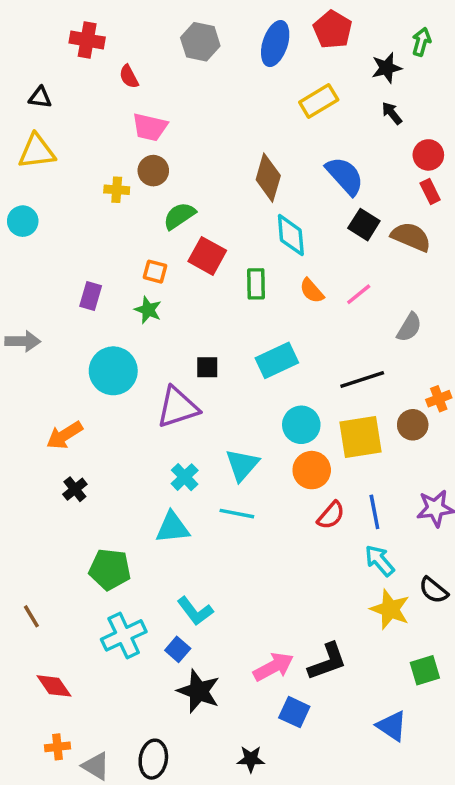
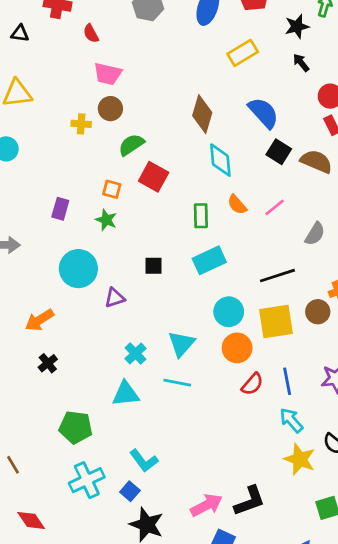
black triangle: (40, 97) -> (20, 33), moved
green rectangle: (256, 284) -> (201, 216), moved
purple triangle: (178, 407) -> (115, 298), moved, size x0.6

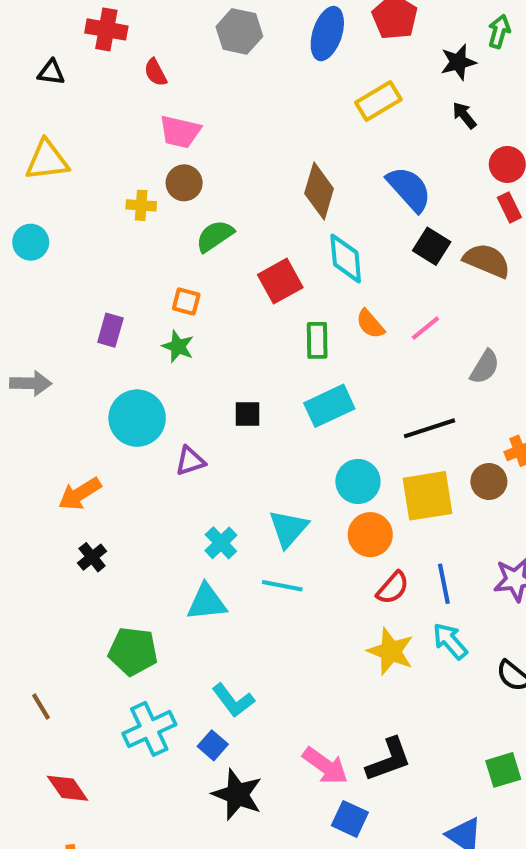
red square: (154, 177) -> (280, 281), moved, turned 32
yellow star: (300, 459) -> (391, 651), moved
pink arrow: (206, 505) -> (325, 766), turned 64

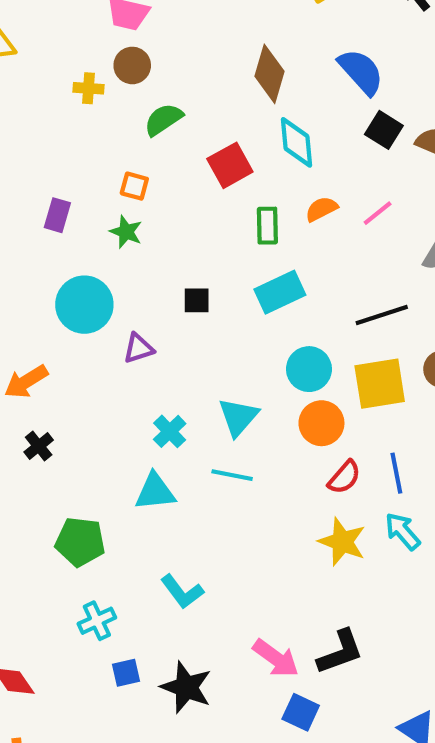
orange semicircle: (370, 324) -> (321, 209), turned 104
cyan cross: (149, 729) -> (97, 621), size x0.7
blue square: (213, 745) -> (126, 673), moved, turned 36

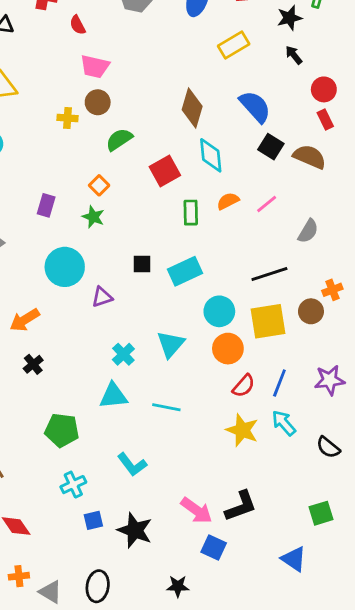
orange square: (134, 186) -> (99, 185), turned 30
cyan rectangle: (280, 292) -> (185, 271), moved
blue line: (396, 473) -> (279, 383), turned 32
cyan line: (232, 475) -> (166, 407), moved

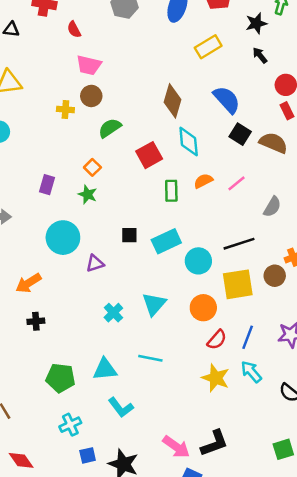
cyan circle: (219, 311) -> (198, 261), moved
black cross: (33, 364) -> (36, 321), turned 35
cyan triangle: (113, 396) -> (105, 369), moved

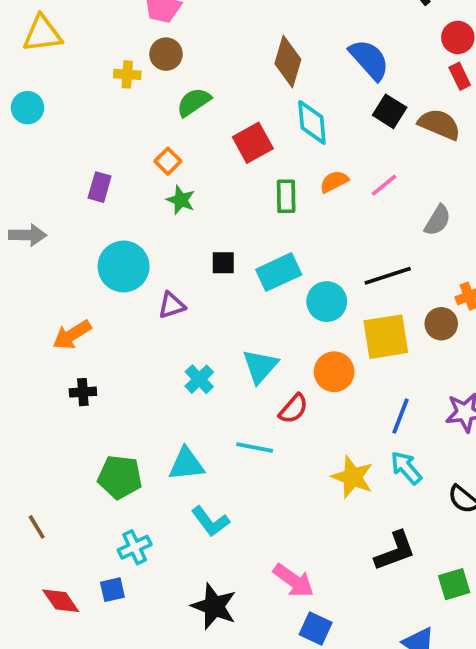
green star: (88, 194) -> (181, 200), moved
red semicircle: (217, 340) -> (293, 409), moved
black L-shape: (214, 443) -> (395, 551), moved
blue square: (88, 455) -> (112, 590), moved

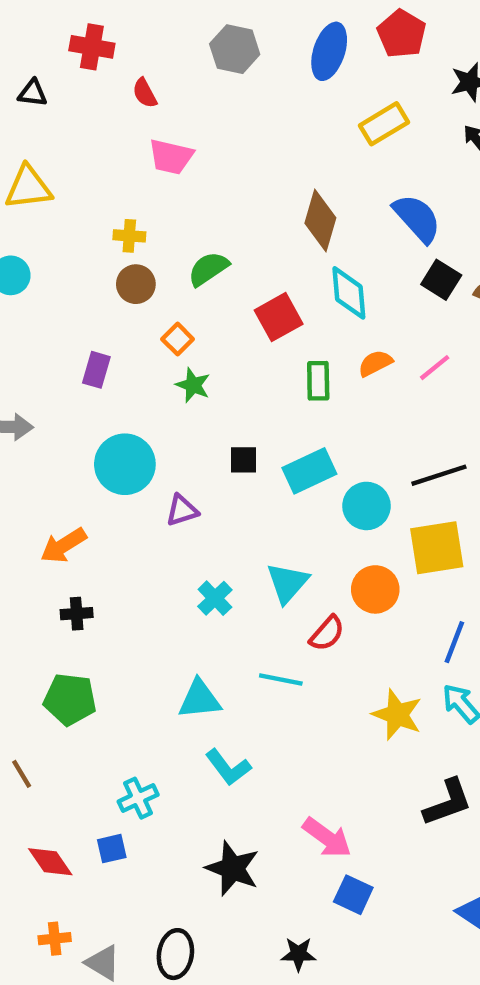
brown circle: (166, 54) -> (136, 284), moved
green pentagon: (120, 477) -> (70, 699), moved

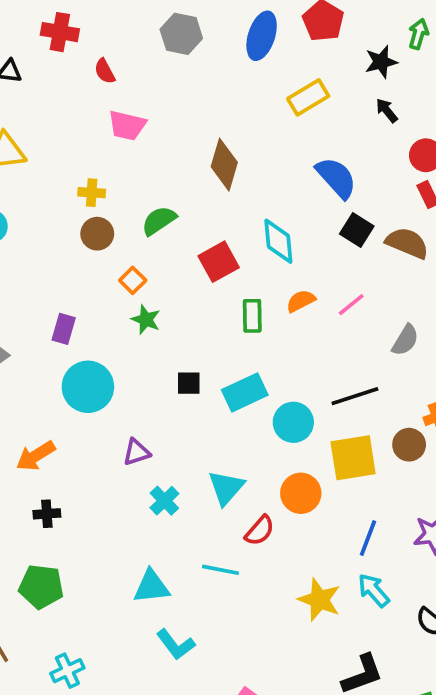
brown diamond: (320, 220) -> (224, 165), moved
purple rectangle: (96, 370) -> (64, 329), moved
purple triangle: (182, 510) -> (136, 452), moved
cyan cross: (138, 798) -> (67, 671), moved

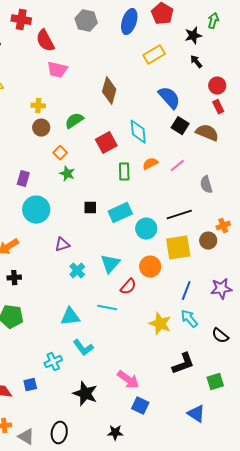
red semicircle: (105, 71) -> (45, 41), size x1.6
gray semicircle: (405, 340) -> (206, 185), turned 132
cyan cross: (67, 671) -> (53, 362), moved

